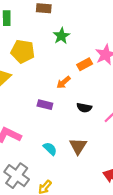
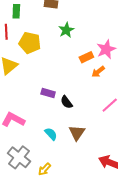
orange arrow: (64, 82) -> (98, 72), moved
black semicircle: (84, 108) -> (66, 102), moved, turned 40

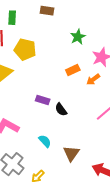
green star: (66, 30) -> (78, 37), moved
orange rectangle: (86, 57) -> (73, 70), moved
brown triangle: (77, 133) -> (71, 153), moved

